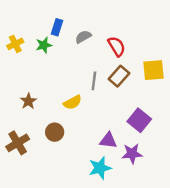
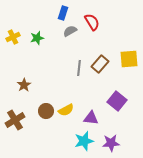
blue rectangle: (57, 27) -> (63, 13), moved
red semicircle: (117, 46) -> (92, 22), moved
yellow semicircle: (72, 102) -> (66, 110), moved
purple star: (132, 154) -> (111, 143), moved

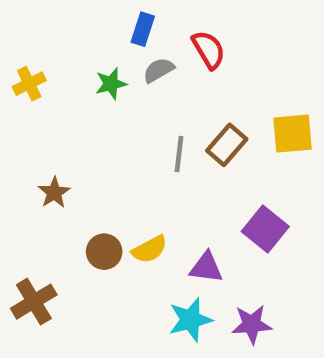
green star: (37, 38) -> (111, 84), moved
brown cross: (15, 120) -> (34, 302), moved

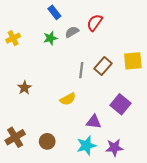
blue rectangle: (143, 29) -> (54, 12), moved, turned -56
red semicircle: (209, 50) -> (95, 23), turned -114
yellow semicircle: (150, 249) -> (68, 99), moved
brown circle: (104, 252) -> (47, 141), moved

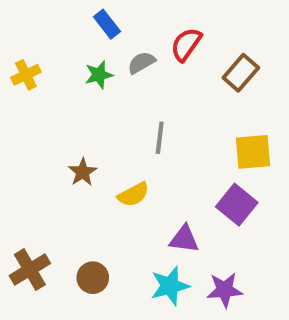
yellow square: (133, 61) -> (253, 152), moved
brown rectangle: (103, 66) -> (241, 73), moved
brown star: (24, 88) -> (83, 172), moved

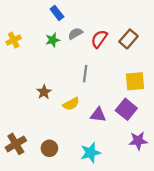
red semicircle: (186, 44) -> (99, 39), moved
purple triangle: (184, 239) -> (98, 115), moved
purple star: (225, 290) -> (138, 141), moved

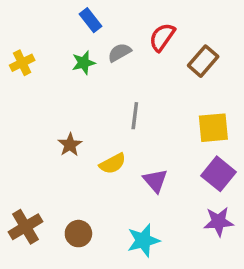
red semicircle: (99, 39) -> (162, 37), moved
purple square: (126, 109) -> (219, 174), moved
purple triangle: (98, 115) -> (155, 181), turned 42

